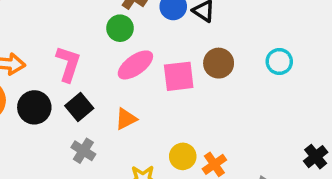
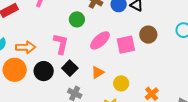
green circle: (120, 28) -> (77, 19), moved
yellow circle: (183, 156) -> (121, 83), moved

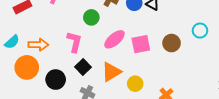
brown circle: (148, 35) -> (172, 43), moved
black circle: (44, 71) -> (56, 80), moved
orange triangle: (98, 72) -> (111, 72), size x1.5

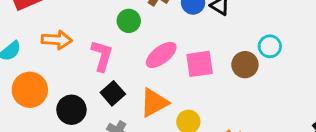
cyan circle: (200, 31) -> (270, 46), moved
orange arrow: (38, 45) -> (57, 40), moved

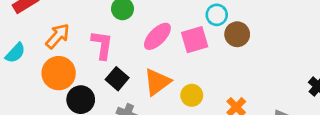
orange arrow: (57, 40) -> (58, 36), turned -44
cyan circle: (270, 46) -> (217, 15), moved
orange circle: (30, 90) -> (59, 73), moved

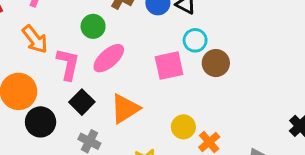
orange arrow: (58, 36) -> (35, 39), moved, turned 96
pink ellipse: (157, 36) -> (109, 58), moved
yellow circle: (192, 95) -> (183, 127), moved

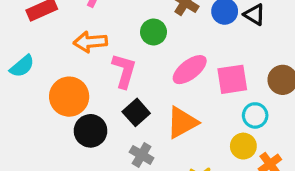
orange arrow: (35, 39) -> (90, 42), turned 120
cyan circle: (195, 40) -> (255, 115), moved
pink ellipse: (109, 58) -> (190, 70), moved

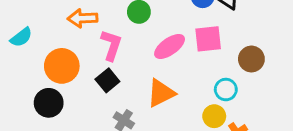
pink square: (232, 79) -> (208, 39), moved
black square: (136, 112) -> (107, 80), moved
black circle: (91, 131) -> (49, 103), moved

